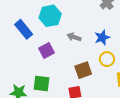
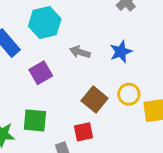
yellow circle: (107, 59) -> (129, 94), moved
brown square: (83, 70) -> (95, 100), turned -30

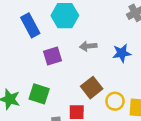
gray arrow: (80, 52) -> (88, 46), turned -35
yellow circle: (129, 94) -> (115, 101), moved

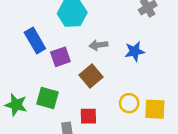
blue rectangle: (30, 25) -> (35, 40), moved
brown square: (92, 88) -> (91, 76), moved

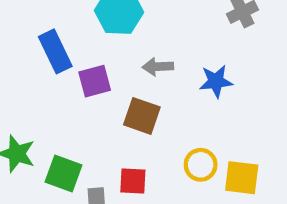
brown square: (91, 76) -> (142, 116), turned -35
green square: (47, 98) -> (63, 174), moved

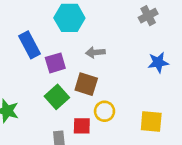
blue star: (216, 81) -> (158, 62), moved
yellow circle: (201, 165) -> (105, 111), moved
green square: (63, 174) -> (57, 97), moved, turned 30

